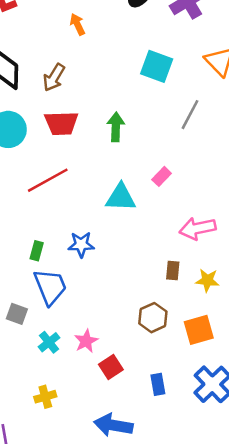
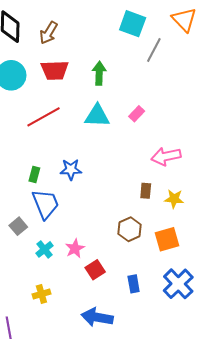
gray line: (190, 115) -> (154, 50), moved
cyan triangle: (121, 198) -> (97, 116), moved
gray square: (17, 314) -> (18, 226), turned 30

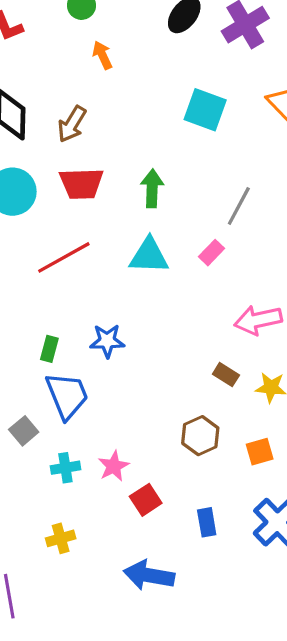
gray line: (154, 50) -> (239, 206), moved
brown rectangle: (146, 191) -> (226, 375), turned -63
orange square: (167, 239) -> (260, 452), size x0.7
cyan cross: (45, 249) -> (65, 468), turned 30

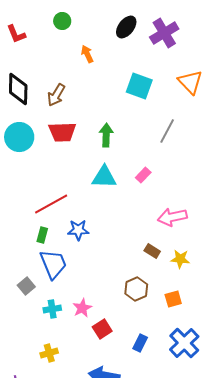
orange arrow: (102, 55) -> (87, 54), moved
gray line: (239, 206) -> (167, 131), moved
red line: (64, 257) -> (51, 204), moved
blue rectangle: (207, 522) -> (140, 343), turned 36

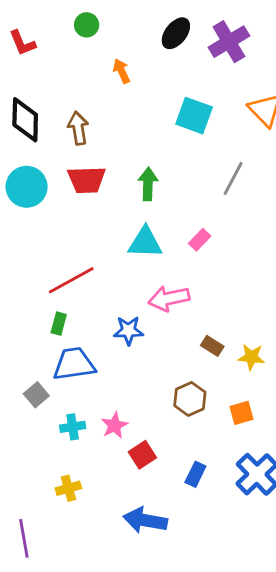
brown arrow: (56, 95) -> (78, 128), turned 140
pink arrow: (172, 217) -> (169, 298), moved
blue star: (78, 230) -> (128, 331), moved
blue trapezoid: (53, 264) -> (74, 364), turned -76

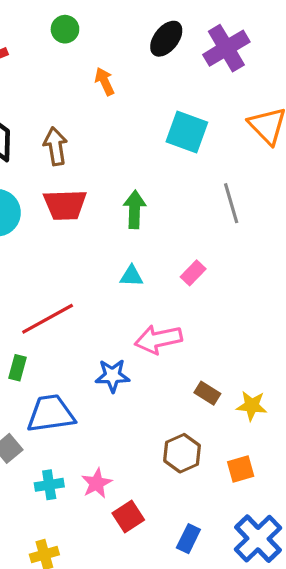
gray line: (233, 178) -> (231, 203), turned -44
cyan triangle: (145, 243) -> (131, 276), size x0.6
green rectangle: (59, 324) -> (18, 368), moved

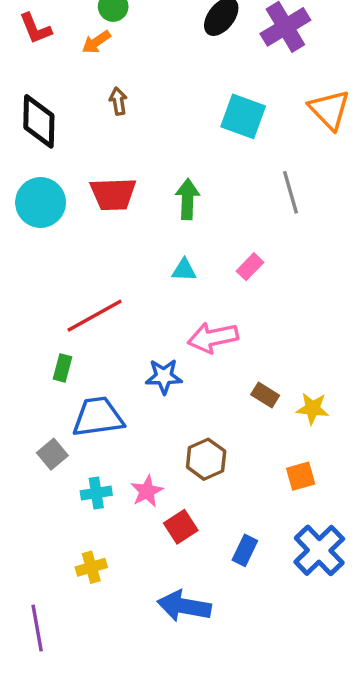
orange arrow: (105, 81) -> (96, 42), moved, turned -100
brown arrow: (55, 146) -> (118, 101), moved, size x0.7
brown hexagon: (182, 453) -> (206, 459), moved

